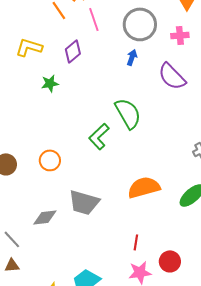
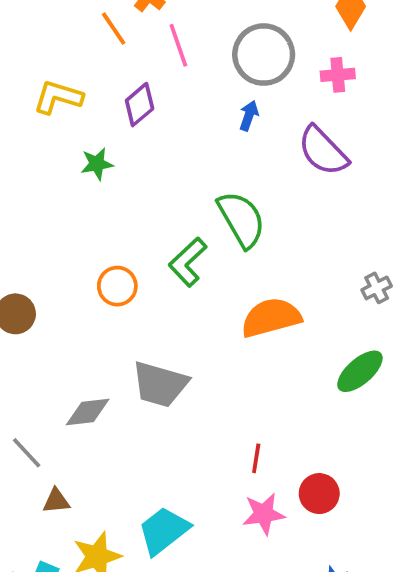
orange circle: (50, 160) -> (117, 286), moved
orange semicircle: (144, 187) -> (271, 318), moved
brown triangle: (12, 265) -> (56, 501), moved

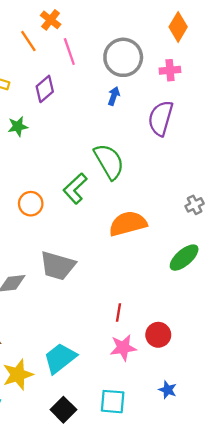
purple semicircle: (323, 151) -> (161, 118), turned 60

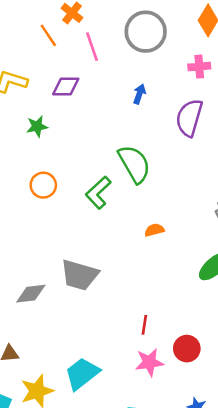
gray circle: (123, 57) -> (146, 32), moved
purple diamond: (45, 89) -> (66, 87), turned 40
orange circle: (31, 204) -> (43, 185), moved
orange semicircle: (128, 224) -> (154, 230), size x0.5

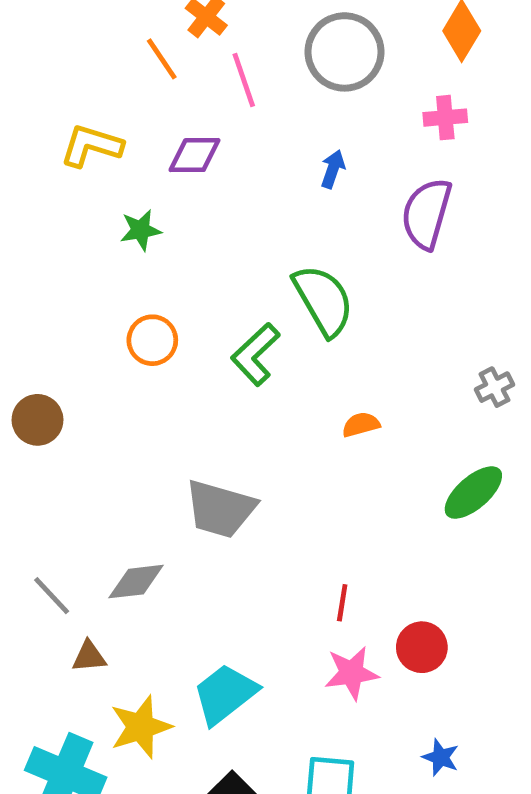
gray diamond: (31, 294) -> (136, 582), moved

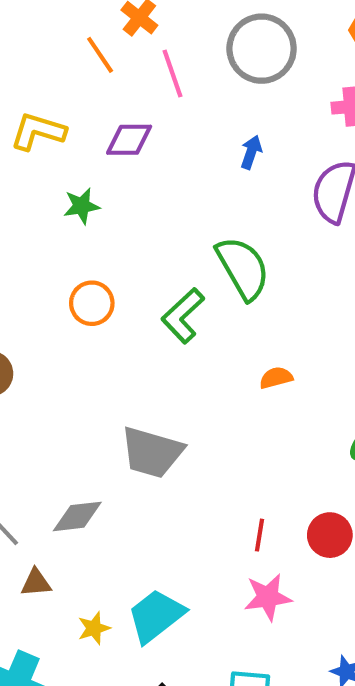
red circle: (422, 647) -> (330, 535), moved
yellow star: (141, 727) -> (94, 628), moved, size x0.6

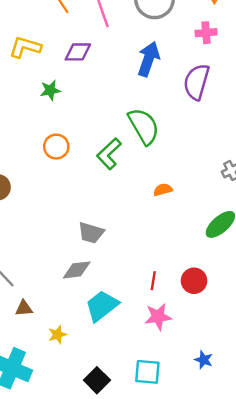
blue arrow: (251, 152) -> (149, 59), size x1.8
gray trapezoid: (152, 452) -> (91, 233), size x0.7
gray diamond: (77, 516) -> (77, 270), moved
cyan trapezoid: (156, 616) -> (102, 306), moved

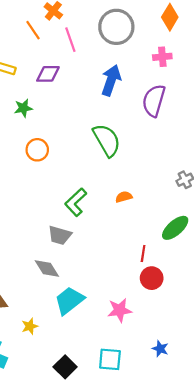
orange circle: (56, 147) -> (37, 150), moved
green L-shape: (109, 154) -> (76, 202), moved
gray diamond: (77, 270) -> (47, 268), turned 65
red line: (153, 281) -> (143, 254), moved

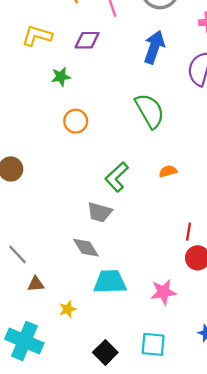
cyan trapezoid: (69, 301) -> (110, 282), turned 36

